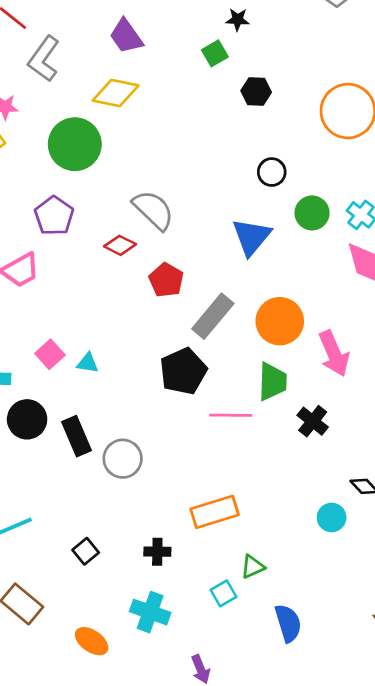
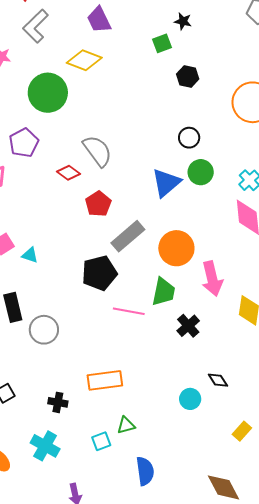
green circle: (312, 213) -> (201, 172), moved

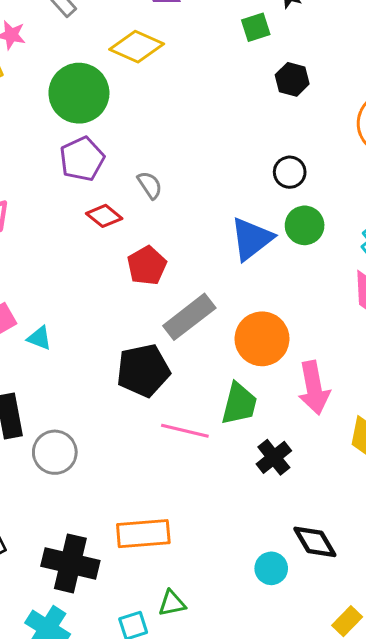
purple pentagon: (24, 143) -> (82, 159), moved
gray semicircle: (97, 151) -> (150, 185), size x0.6
black diamond: (218, 380) -> (315, 542), size x1.4
black cross: (58, 402) -> (70, 563), size x1.8

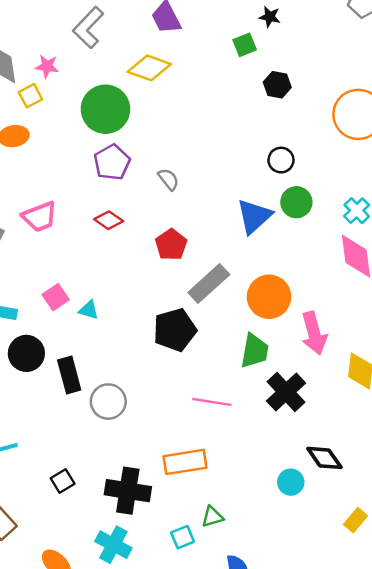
red diamond: (104, 216) -> (109, 220), moved
pink line: (185, 431) -> (212, 402), moved
black cross: (274, 457) -> (286, 392), size x1.4

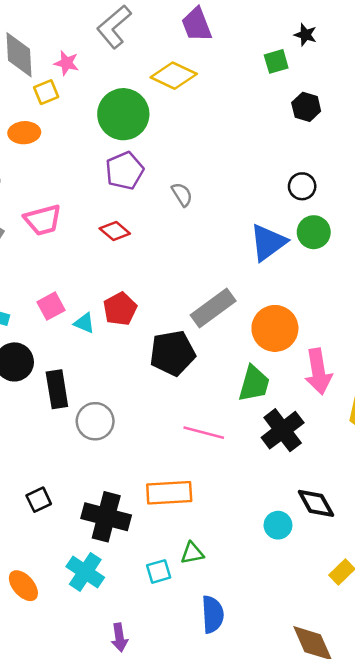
red pentagon: (171, 245) -> (120, 309), moved

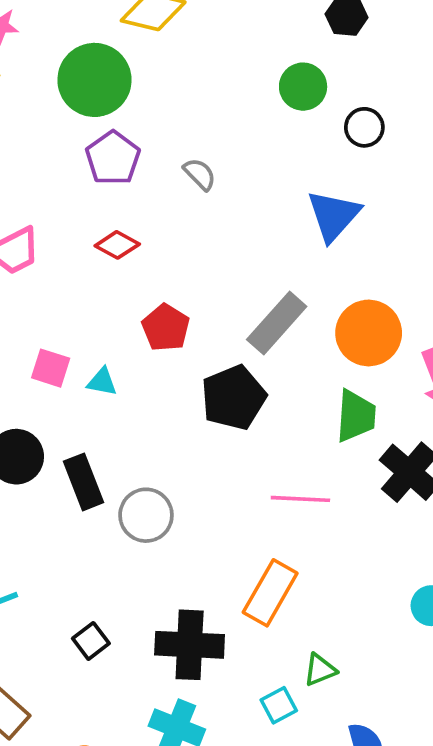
green circle: (314, 232) -> (303, 87), moved
pink square: (51, 306) -> (51, 368), turned -32
red pentagon: (120, 309) -> (166, 328), moved
orange rectangle: (169, 493) -> (270, 593), turned -45

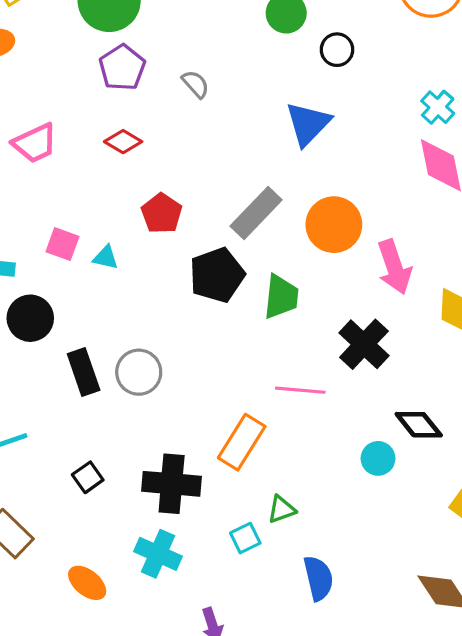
green trapezoid: (356, 416) -> (281, 297), moved
black rectangle: (84, 482) -> (84, 372), moved
pink line: (300, 499) -> (300, 390), moved

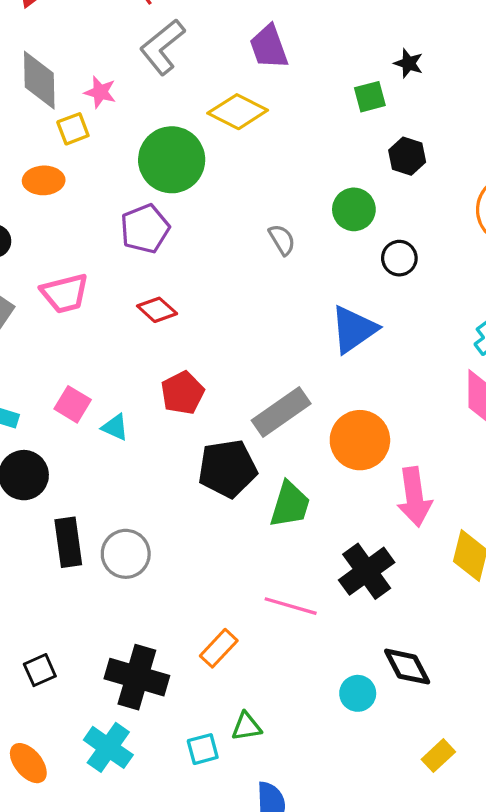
purple pentagon: (122, 68) -> (145, 229), moved
gray semicircle: (196, 84) -> (282, 240), moved
orange rectangle: (242, 442) -> (219, 648), size x0.7
black square: (88, 477) -> (40, 670), moved

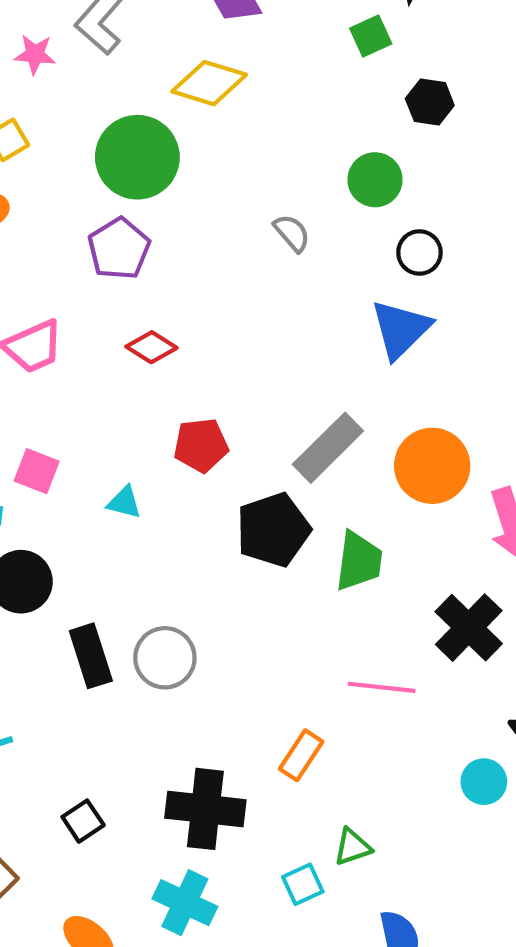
pink star: (100, 92) -> (35, 54), moved
black circle: (399, 258) -> (419, 252), moved
red pentagon: (182, 393) -> (201, 445), turned 30
pink square: (73, 404) -> (37, 471), moved

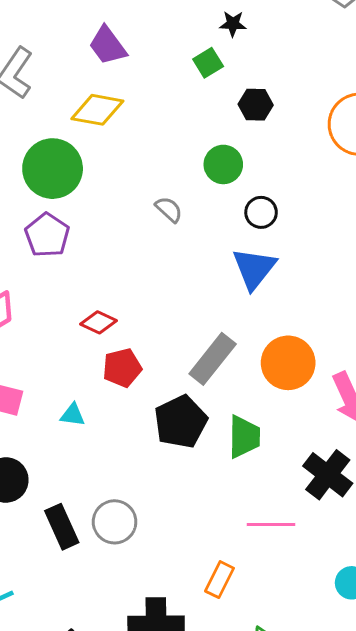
red diamond: (151, 347) -> (98, 322), moved

